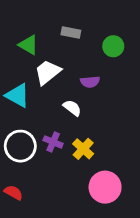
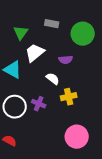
green triangle: (28, 45) -> (21, 33), turned 35
green circle: (113, 46) -> (83, 34), size x1.5
yellow cross: (83, 149) -> (69, 97), moved, turned 35

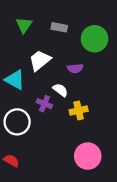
green triangle: (21, 33) -> (24, 25), moved
purple cross: (39, 104) -> (44, 104), moved

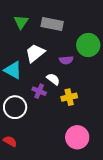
gray rectangle: (59, 27) -> (52, 24), size x1.5
green circle: (95, 39) -> (88, 45), moved

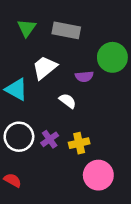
purple cross: (39, 91) -> (50, 139), moved, turned 32
yellow cross: (69, 97) -> (79, 143), moved

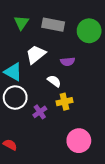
green circle: (112, 57) -> (89, 31), moved
white circle: (19, 137) -> (15, 98), moved
yellow cross: (79, 143) -> (64, 102), moved

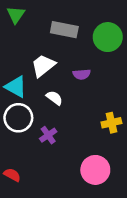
green triangle: (21, 23) -> (16, 15), moved
white semicircle: (54, 81) -> (54, 98), moved
yellow cross: (64, 102) -> (111, 123), moved

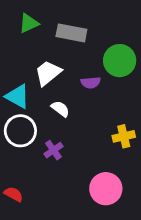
green triangle: (16, 15) -> (29, 23), moved, turned 30
green circle: (108, 37) -> (120, 61), moved

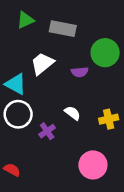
white semicircle: (60, 109) -> (72, 113), moved

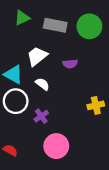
green circle: (105, 53) -> (89, 26), moved
white semicircle: (72, 113) -> (42, 84), moved
pink circle: (93, 165) -> (56, 146), moved

